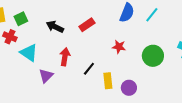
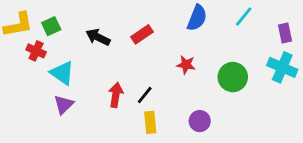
cyan line: (152, 15) -> (244, 17), moved
red arrow: (65, 57) -> (116, 95), moved
purple triangle: (46, 76) -> (64, 105), moved
yellow rectangle: (108, 81) -> (150, 122), moved

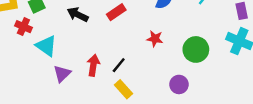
purple triangle: (64, 105) -> (62, 74), moved
purple circle: (200, 121) -> (179, 84), moved
yellow rectangle: (150, 122) -> (124, 89), turned -36

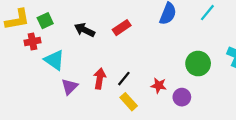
red cross: (23, 27) -> (32, 42), turned -35
red star: (155, 39) -> (159, 86), moved

